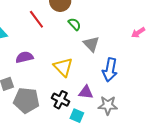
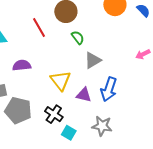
gray triangle: (91, 44) -> (93, 60), turned 36
purple triangle: (86, 92) -> (84, 95), moved

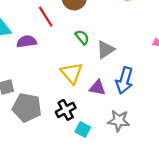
green semicircle: (78, 37) -> (82, 37), moved
purple semicircle: (22, 65) -> (27, 42), moved
black cross: (54, 114) -> (66, 110), turned 30

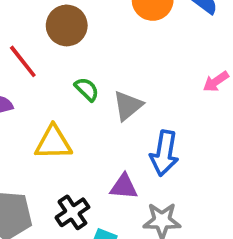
yellow triangle: (72, 73) -> (53, 143), moved, turned -45
purple triangle: (97, 88) -> (124, 187), moved

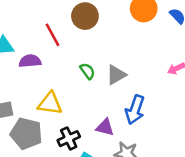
green semicircle: (87, 89) -> (87, 71), moved
yellow triangle: (53, 143) -> (50, 104), moved

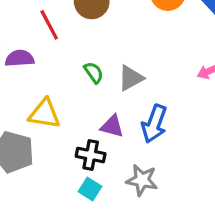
purple triangle: (105, 127) -> (112, 126), moved
black cross: (69, 139) -> (91, 155), moved, turned 35

